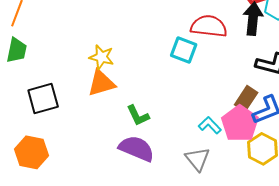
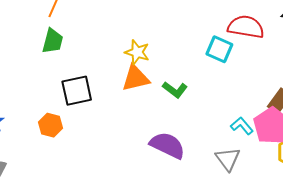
green L-shape: (138, 115) -> (175, 90), moved, turned -30
orange hexagon: (32, 152) -> (50, 125), moved, size x0.7

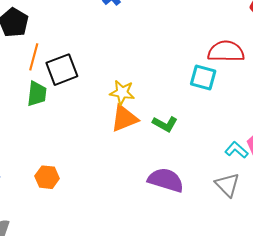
black square: (77, 91) -> (62, 70), moved

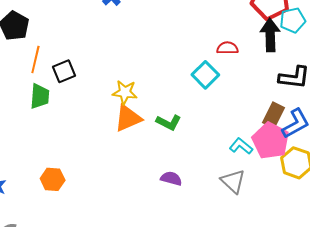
red semicircle: (226, 51) -> (227, 48), size x0.6
black square: (62, 70) -> (64, 71), size x0.7
cyan square: (203, 77) -> (205, 75), turned 32
purple semicircle: (166, 180) -> (171, 178), size x0.6

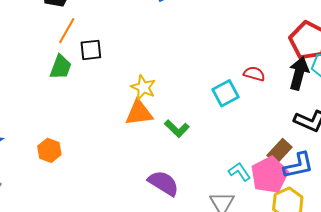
purple semicircle: (171, 178) -> (163, 183), size x1.5

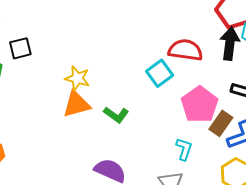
red semicircle: (254, 74) -> (185, 50), size x1.6
cyan L-shape: (239, 172) -> (184, 149), turned 60
pink pentagon: (269, 175) -> (200, 105), moved

